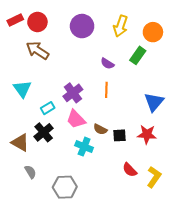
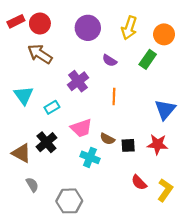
purple semicircle: (107, 64) -> (110, 61), moved
purple cross: (73, 93) -> (78, 81), moved
cyan rectangle: (48, 108) -> (52, 107), moved
pink trapezoid: (76, 119) -> (81, 128), turned -65

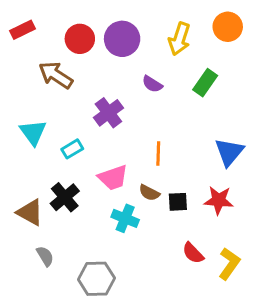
red circle: (40, 23) -> (80, 39), moved
orange circle: (164, 34) -> (228, 27), moved
orange line: (114, 96) -> (158, 154), moved

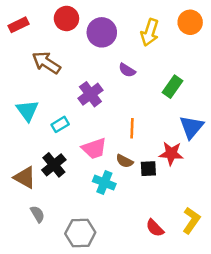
red circle: (80, 39) -> (66, 18), moved
green rectangle: (205, 83) -> (172, 87), moved
red star: (219, 200) -> (171, 153), moved
red semicircle: (193, 253) -> (155, 228), moved

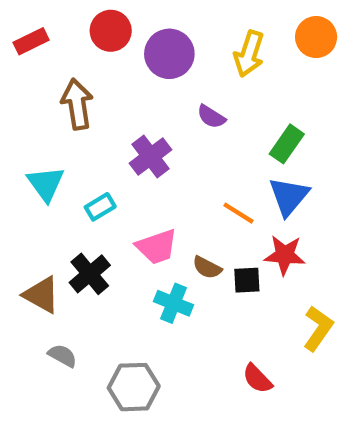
brown arrow: (46, 63) -> (77, 104), turned 48
blue triangle: (191, 127) -> (289, 196), moved
orange line: (132, 128) -> (239, 213), moved, turned -60
gray semicircle: (37, 214) -> (62, 356), turned -30
yellow L-shape: (191, 220) -> (318, 328), moved

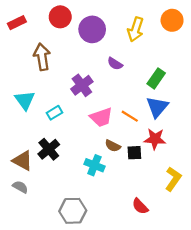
pink trapezoid: (157, 247) -> (101, 117), moved
gray semicircle: (62, 356) -> (20, 187), moved

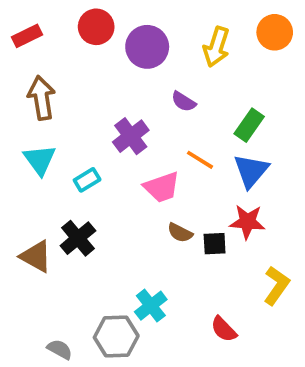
brown arrow: (42, 57) -> (41, 98), moved
orange line: (130, 116) -> (200, 160), moved
cyan cross: (94, 165) -> (151, 306), moved, turned 30
gray semicircle: (20, 187) -> (60, 349), moved

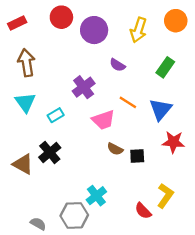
green rectangle: (249, 125) -> (165, 67), moved
red star: (247, 222) -> (173, 142), moved
yellow L-shape: (277, 286) -> (165, 196), moved

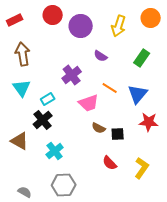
black cross: (50, 152) -> (43, 120), moved
cyan cross: (96, 196) -> (55, 151), moved
red semicircle: (143, 211) -> (110, 163), moved
gray semicircle: (38, 224) -> (25, 192), moved

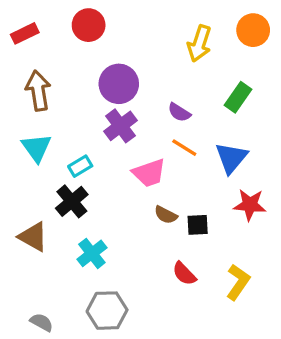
purple circle: (81, 26) -> (119, 84), moved
purple semicircle: (101, 56) -> (179, 112), moved

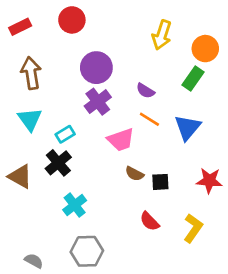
orange circle: (253, 30) -> (205, 49), moved
red star: (250, 205) -> (209, 181), moved
brown triangle: (33, 237) -> (20, 176), moved

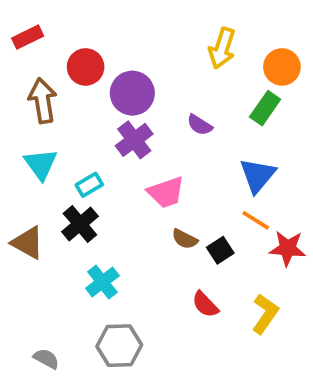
red circle: (72, 20) -> (86, 67), moved
orange line: (149, 119) -> (256, 220), moved
black square: (160, 182) -> (220, 250), turned -30

